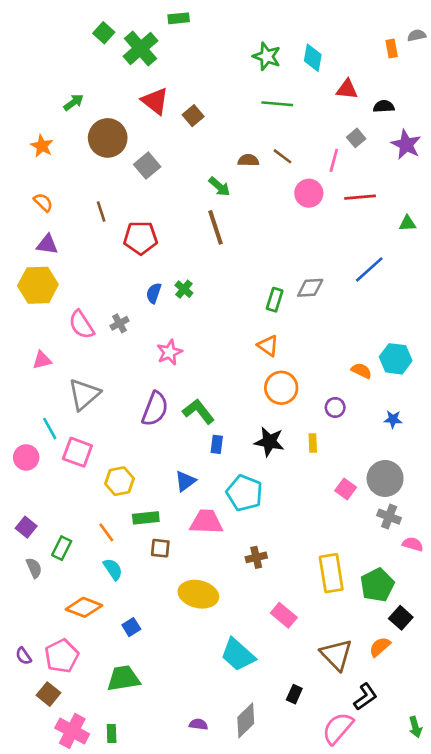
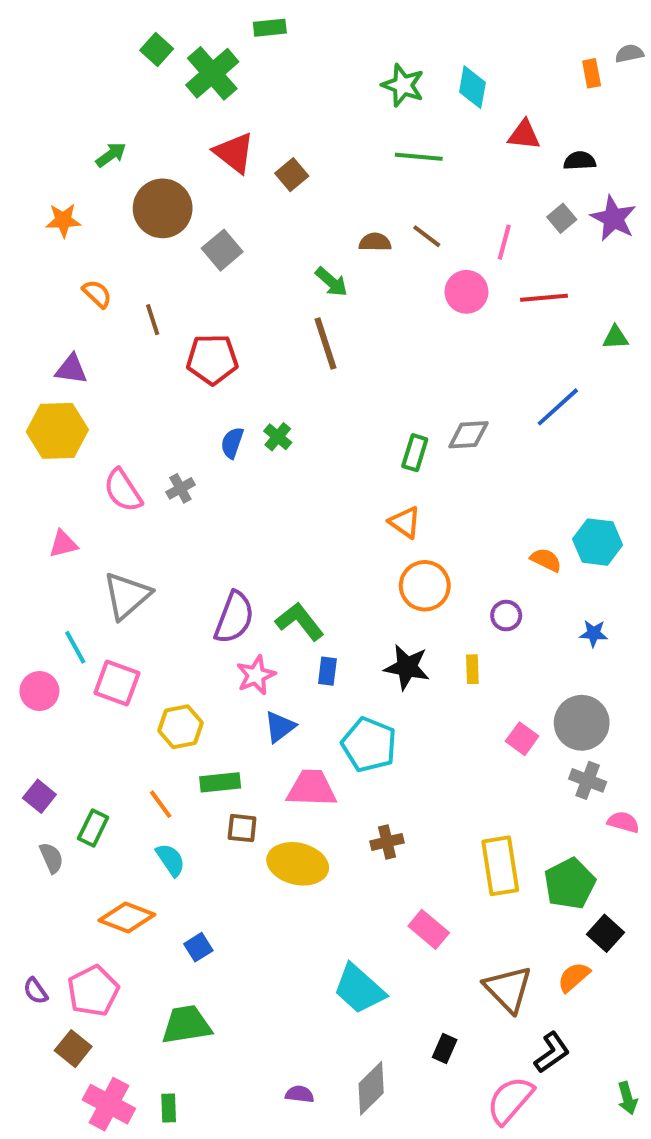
gray square: (356, 138) -> (562, 218), moved
orange star: (42, 146) -> (63, 220), turned -30
orange semicircle: (43, 202) -> (97, 294), moved
pink star: (169, 352) -> (256, 675), moved
yellow ellipse: (198, 594) -> (298, 864), moved

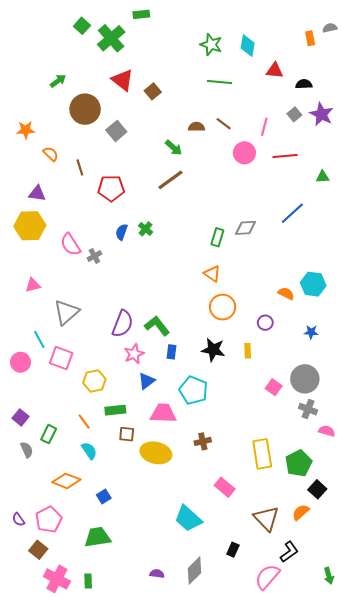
orange star: (63, 220) -> (26, 130), moved
brown line: (325, 343) -> (170, 180), turned 72
pink semicircle: (123, 490) -> (70, 245), moved

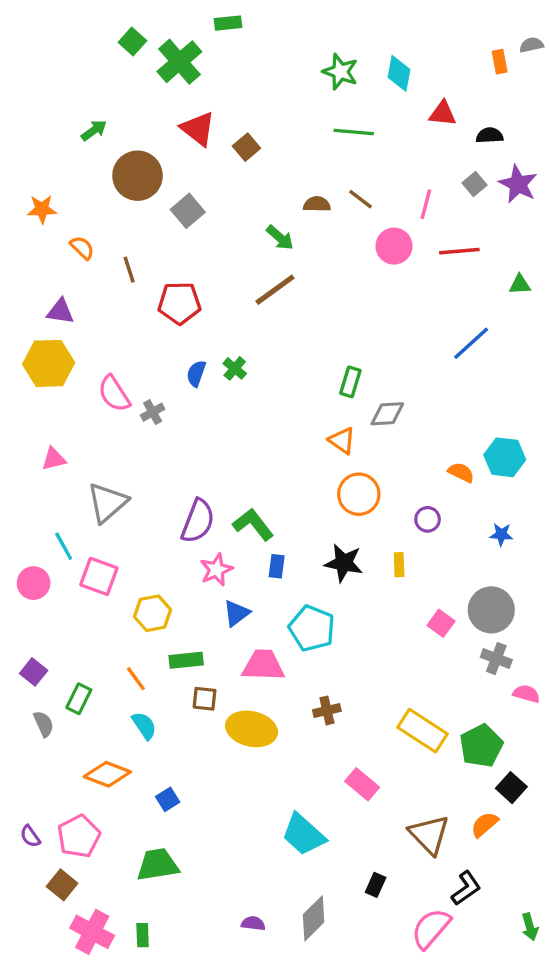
gray diamond: (245, 228) -> (387, 414), moved
yellow rectangle: (262, 454) -> (423, 731), turned -48

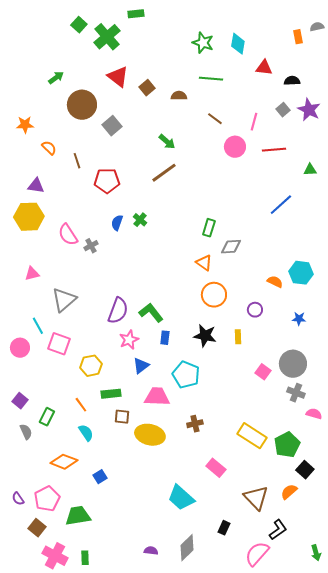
brown semicircle: (317, 204) -> (179, 96), moved
green trapezoid: (158, 865) -> (78, 516), moved

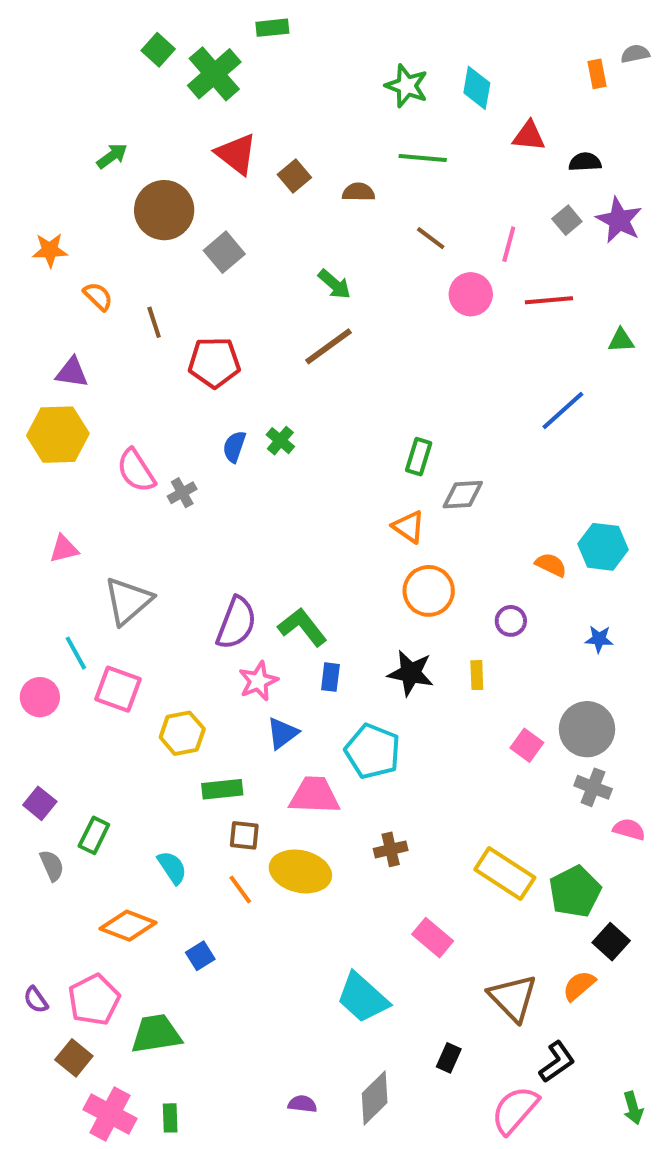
orange line: (81, 405) -> (240, 890), moved

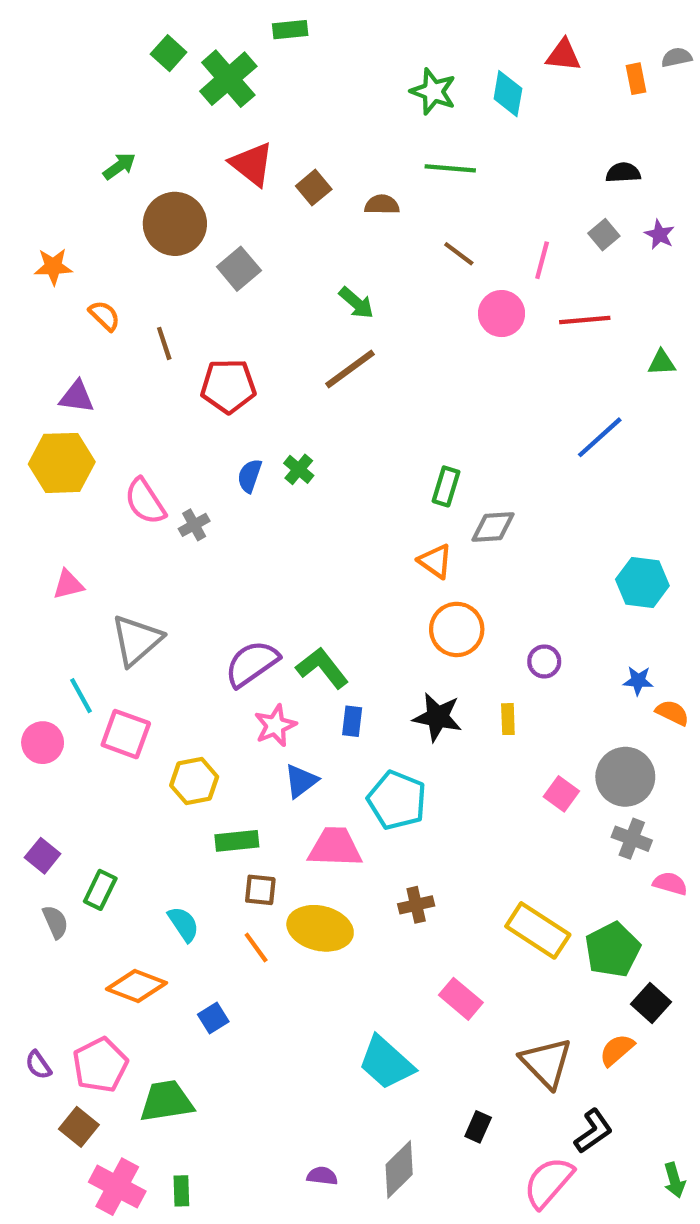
red triangle: (529, 136) -> (563, 55), moved
purple star: (619, 220) -> (659, 235), size x0.6
orange semicircle: (551, 565) -> (672, 713), moved
purple semicircle: (236, 623) -> (252, 664), turned -146

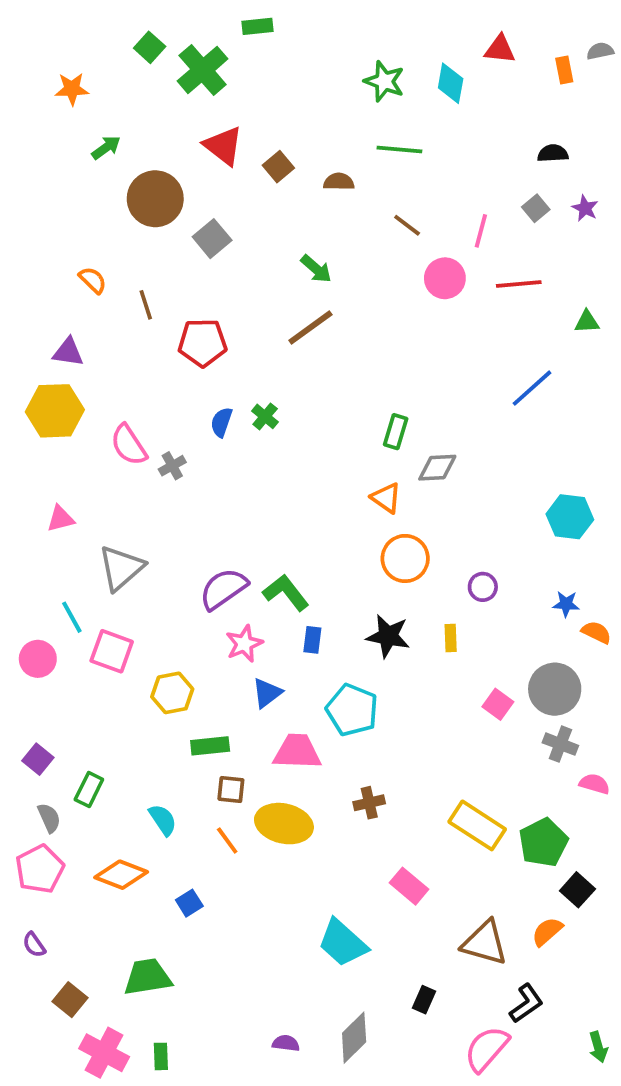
orange star: (53, 267) -> (72, 89), moved
brown triangle: (546, 1063) -> (485, 943), turned -30
pink pentagon: (100, 1065) -> (40, 869), moved

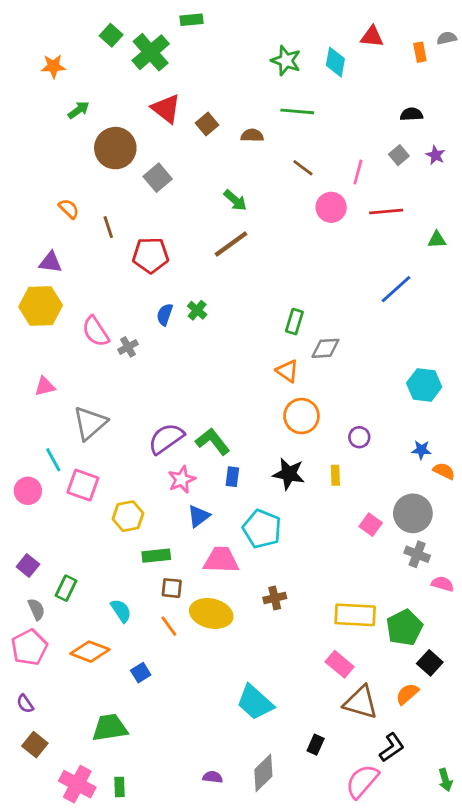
yellow rectangle: (477, 825) -> (355, 615), turned -30
pink rectangle: (409, 886) -> (340, 664), moved
brown square: (70, 1000) -> (35, 745), moved

